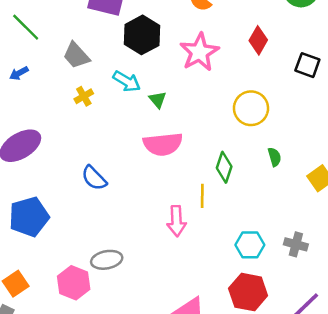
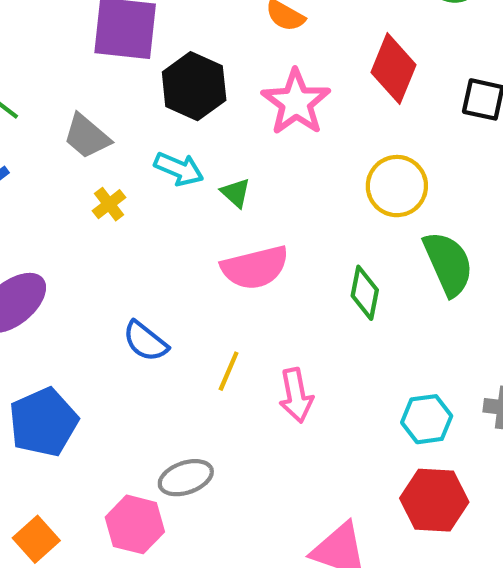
red diamond: (258, 40) -> (393, 69), size x1.4
green semicircle: (275, 157) -> (448, 264), size x2.0
yellow line: (202, 196) -> (229, 371), moved, turned 30

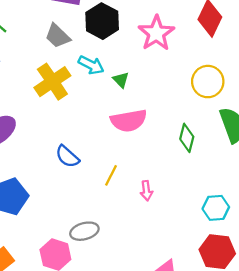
gray trapezoid: (87, 136) -> (58, 36), moved
yellow cross: (109, 204) -> (52, 82), size x2.0
pink arrow: (296, 395) -> (146, 191), size x0.7

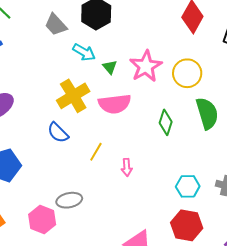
pink star: (156, 33) -> (146, 66), moved
yellow cross: (52, 82) -> (73, 96), moved

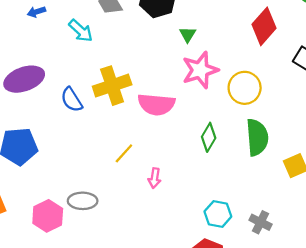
cyan arrow: (84, 52) -> (81, 31), moved
green triangle: (110, 67) -> (188, 34), moved
blue semicircle: (58, 133) -> (72, 100), moved

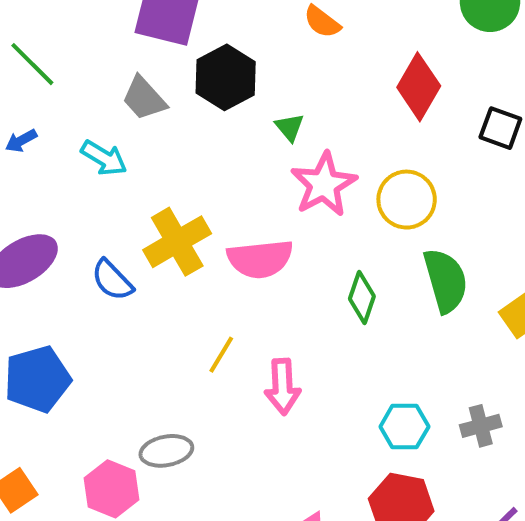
pink arrow: (155, 178) -> (283, 387), size x1.5
gray cross: (260, 222) -> (481, 426), turned -30

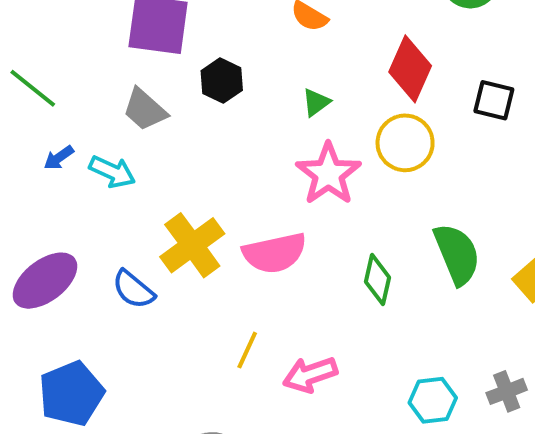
black hexagon: (226, 77) -> (222, 81), size x0.7
green triangle: (290, 127) -> (316, 102), moved, turned 40
blue arrow: (21, 141) -> (59, 158), moved
yellow circle: (407, 200) -> (405, 143), moved
pink arrow: (283, 387) -> (310, 375), turned 80

